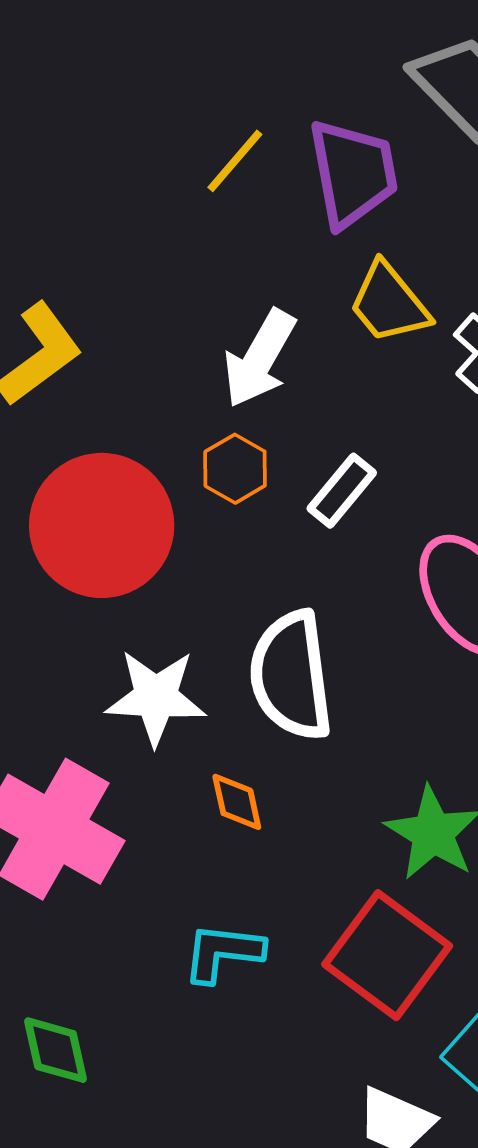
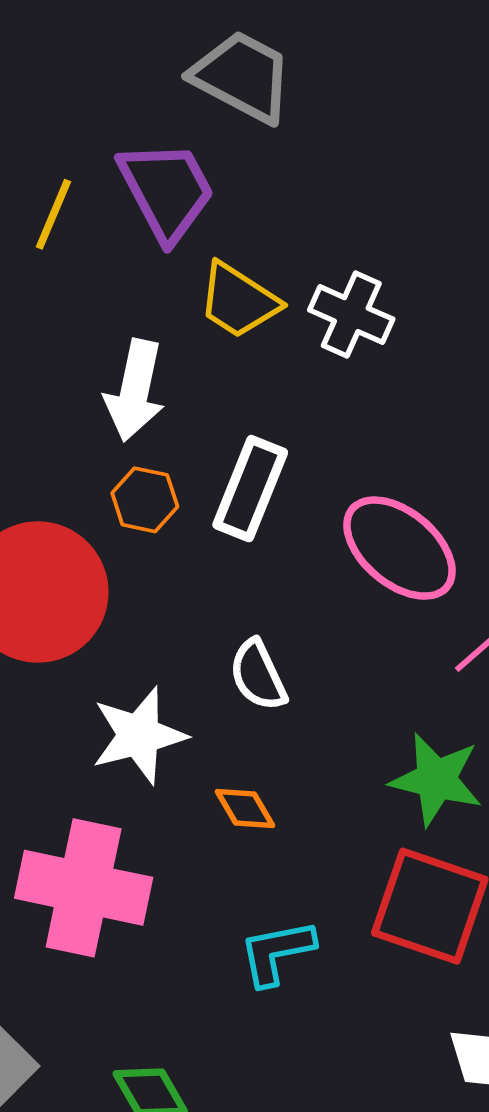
white rectangle: (342, 491) -> (250, 489), size x1.4
white semicircle: (291, 676) -> (258, 675), size x0.6

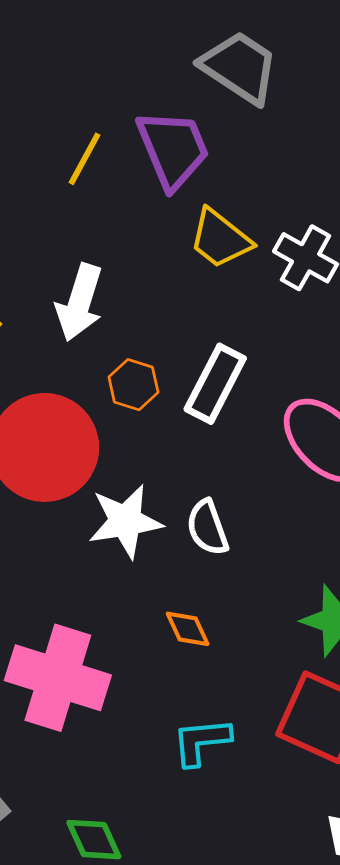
white arrow: (135, 390) -> (80, 302), moved
white star: (139, 735) -> (125, 521), moved

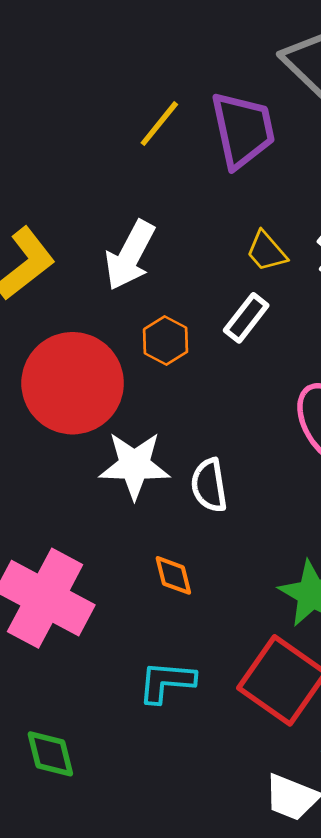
yellow trapezoid: (220, 239) -> (266, 251), moved, size x0.7
white rectangle: (215, 384) -> (246, 318), moved, size x0.7

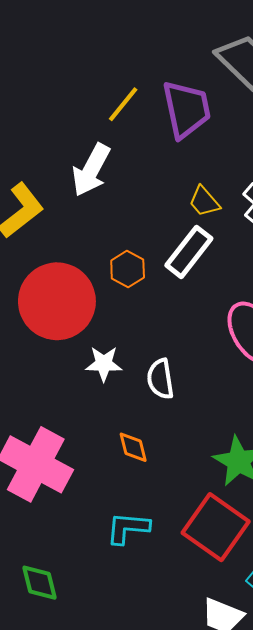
white arrow: (130, 255) -> (91, 170), moved
white rectangle: (246, 318) -> (189, 252), size x1.4
white star: (134, 465) -> (104, 364), size x0.7

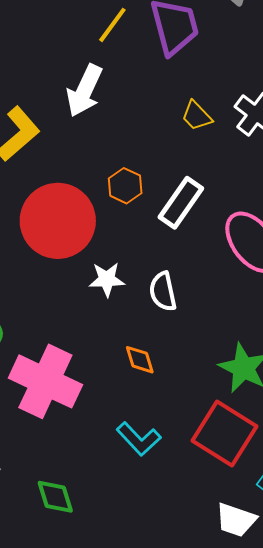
white rectangle: (189, 252) -> (181, 203), moved
cyan L-shape: (128, 528) -> (139, 439), turned -135

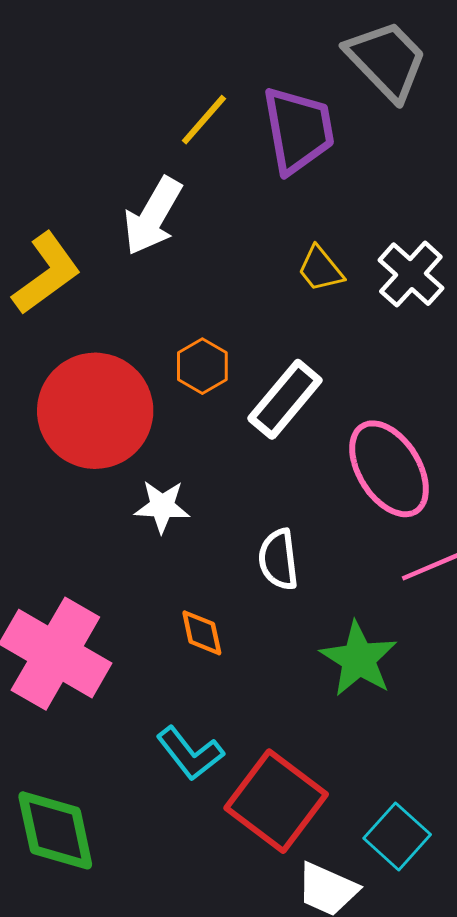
white semicircle: (163, 291) -> (278, 559), moved
red square: (225, 434) -> (276, 801), moved
green diamond: (55, 497) -> (55, 830), size x1.5

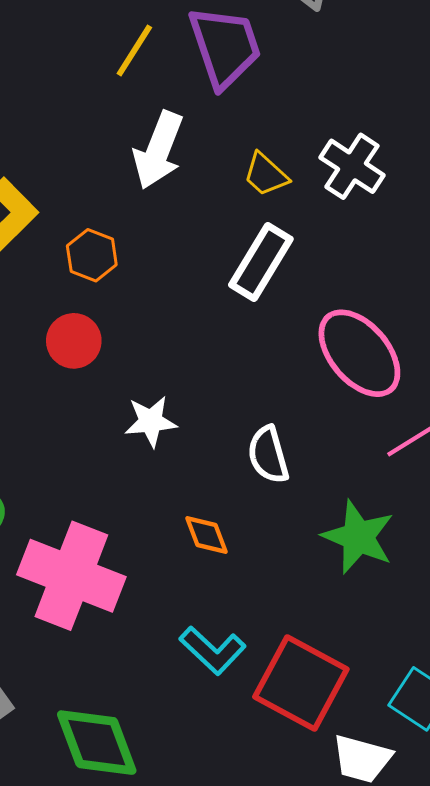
white arrow: (153, 216) -> (158, 150), moved
orange hexagon: (202, 366) -> (92, 255), moved
white rectangle: (285, 399) -> (261, 262), moved
red circle: (95, 411) -> (74, 341), size x0.5

